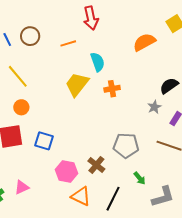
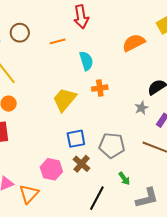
yellow trapezoid: (77, 84) -> (65, 99), moved
blue square: (44, 141) -> (76, 139), moved, turned -30
orange triangle: (81, 196) -> (29, 194), moved, turned 45

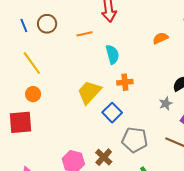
orange semicircle: (134, 43) -> (160, 38), size x0.7
blue square: (76, 139) -> (112, 113), moved, turned -36

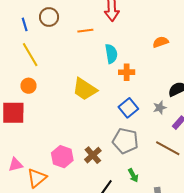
blue line: (24, 25) -> (25, 24), moved
orange cross: (125, 82) -> (127, 72), moved
yellow trapezoid: (89, 92) -> (85, 89), turned -104
blue square: (112, 113) -> (128, 108), moved

